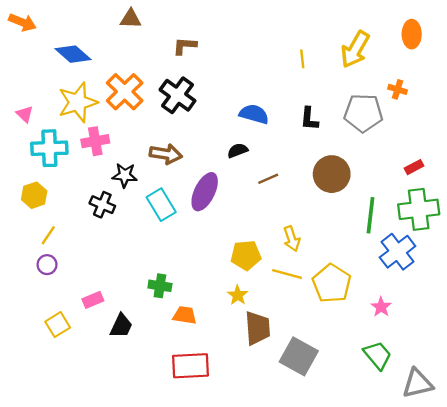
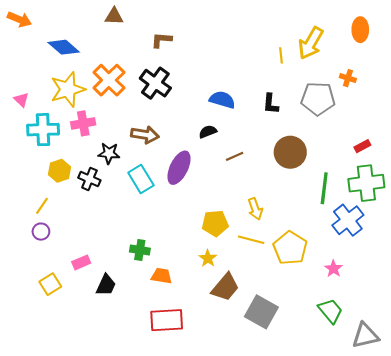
yellow line: (302, 59) -> (281, 55), moved
yellow hexagon: (34, 195) -> (60, 171), moved
brown trapezoid: (258, 328) -> (225, 287), turned 44

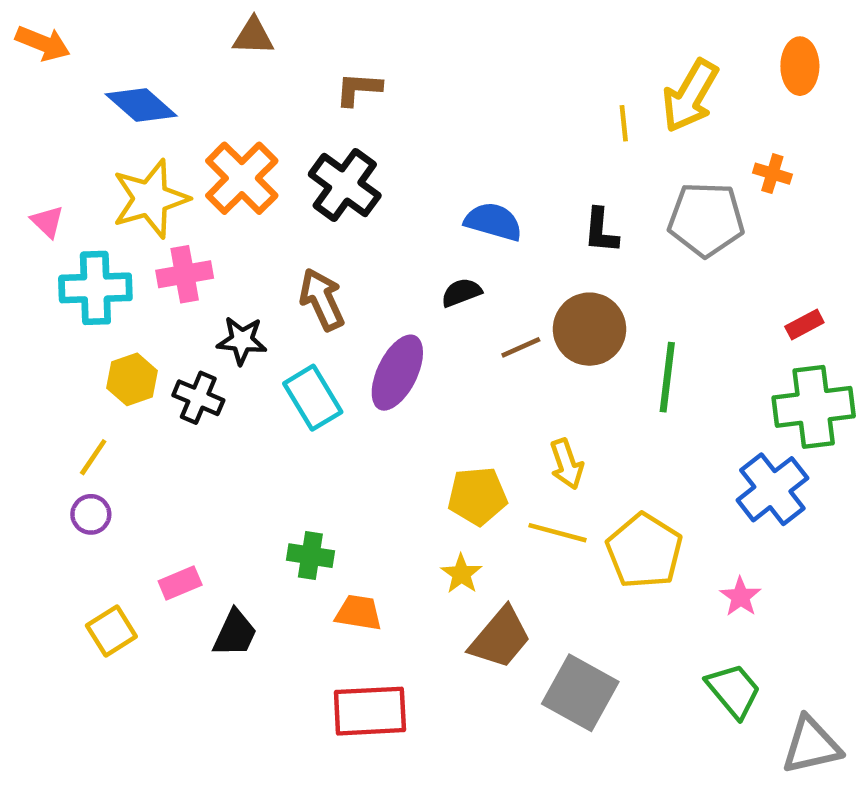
brown arrow: (145, 135) -> (322, 299), turned -124
brown circle: (290, 152) -> (589, 329), moved
green line: (324, 188) -> (667, 377), moved

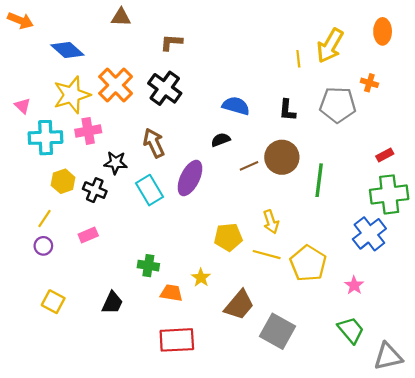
yellow star: (461, 574) -> (201, 278), moved
pink rectangle: (180, 583) -> (88, 235), moved
yellow square: (111, 631) -> (53, 302), turned -30

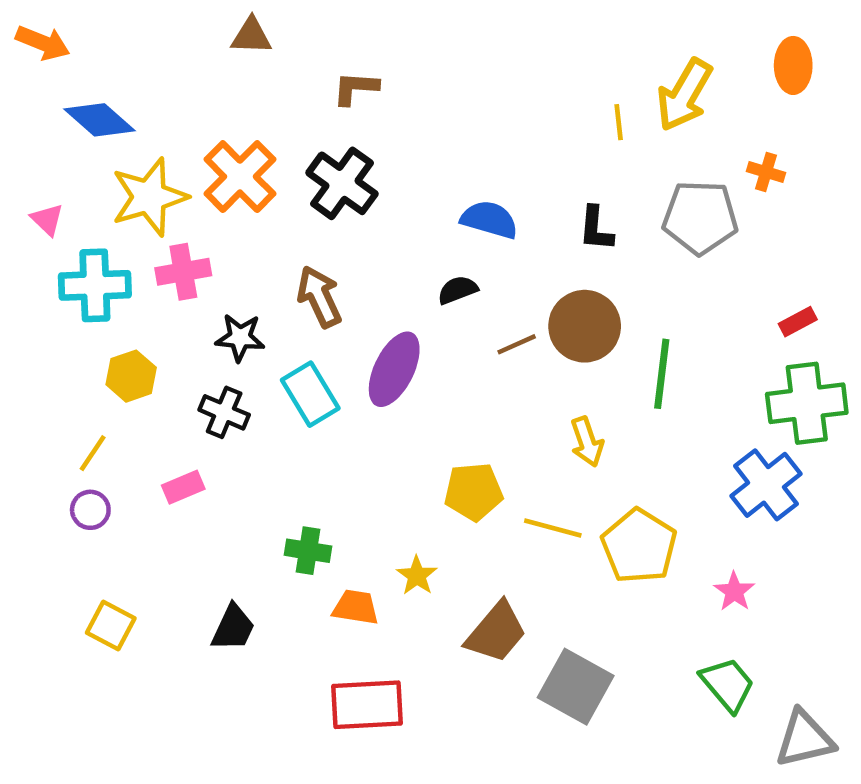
blue diamond: (67, 50) -> (99, 120), moved
black cross: (95, 190) -> (224, 412), moved
yellow arrow: (271, 222) -> (587, 442), moved

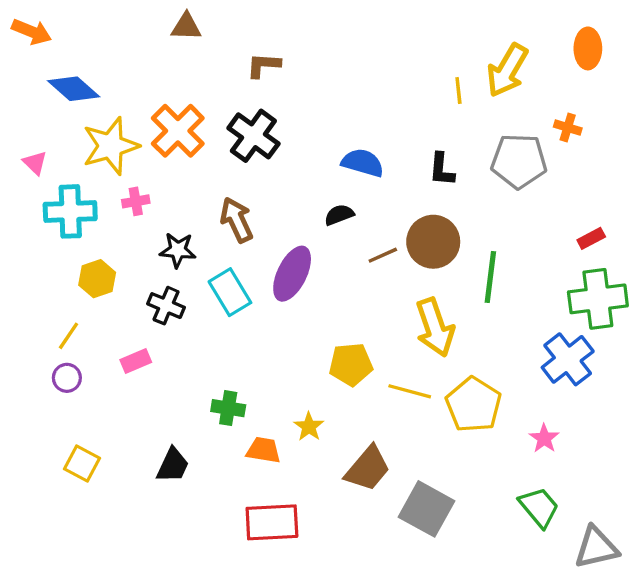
pink cross: (183, 272) -> (136, 201), size x0.7
yellow arrow: (587, 442) -> (435, 327), size x1.6

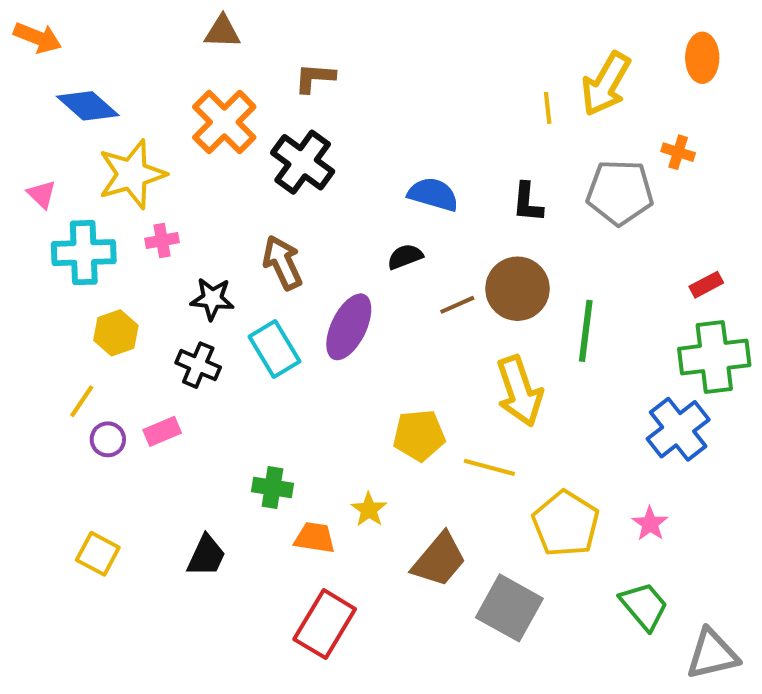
orange cross: (178, 131) -> (224, 122), moved
purple circle: (67, 378) -> (108, 439), moved
yellow pentagon: (474, 405) -> (566, 524), moved
red rectangle: (272, 522) -> (325, 624), turned -56

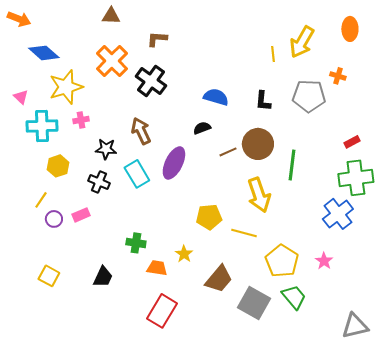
green trapezoid: (644, 606) -> (294, 297), moved

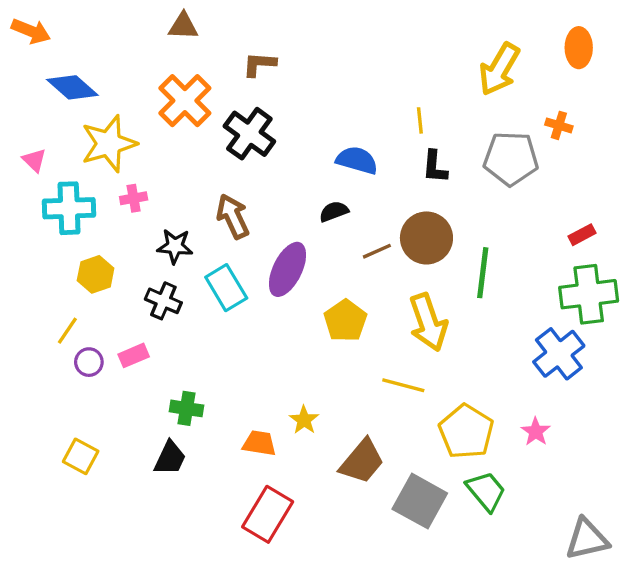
yellow line: (273, 54) -> (420, 120), moved
yellow pentagon: (209, 217) -> (345, 321), moved, turned -30
green cross: (136, 243) -> (187, 408), moved

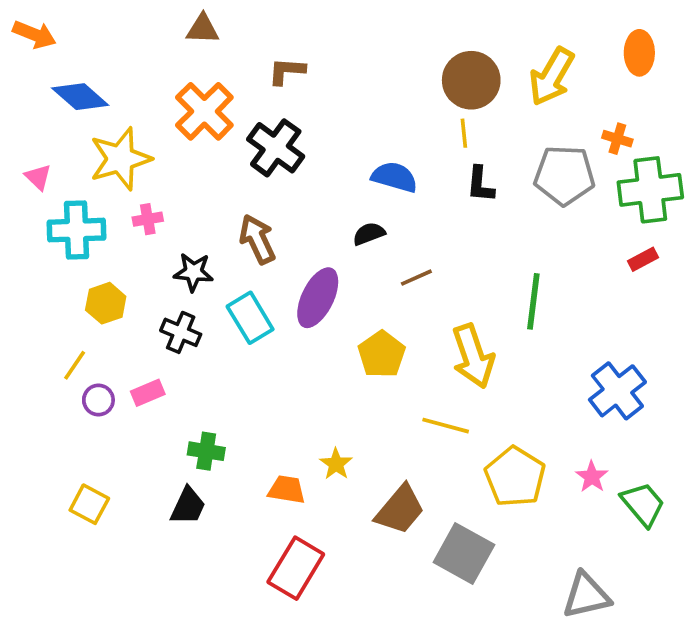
brown circle: (426, 238) -> (471, 80), moved
green cross: (589, 294) -> (650, 190), moved
green trapezoid: (486, 491) -> (643, 504), moved
gray triangle: (587, 539) -> (586, 596), moved

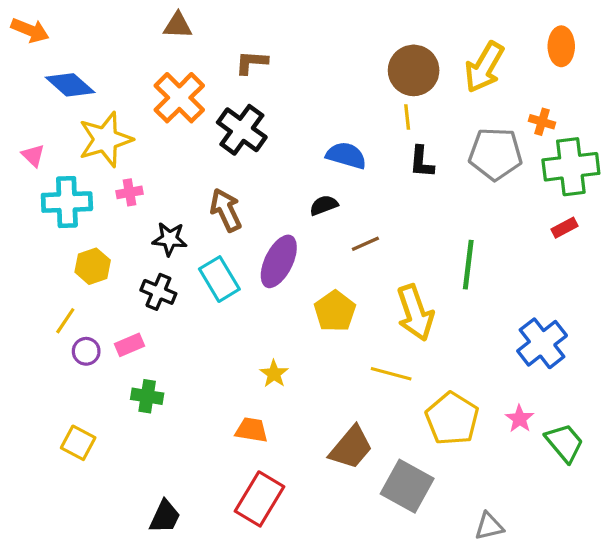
green cross: (206, 451) -> (147, 396), moved
yellow star: (336, 464) -> (274, 374), moved
black trapezoid: (188, 506) -> (165, 517), moved
gray triangle: (586, 596) -> (489, 526), moved, size x0.7

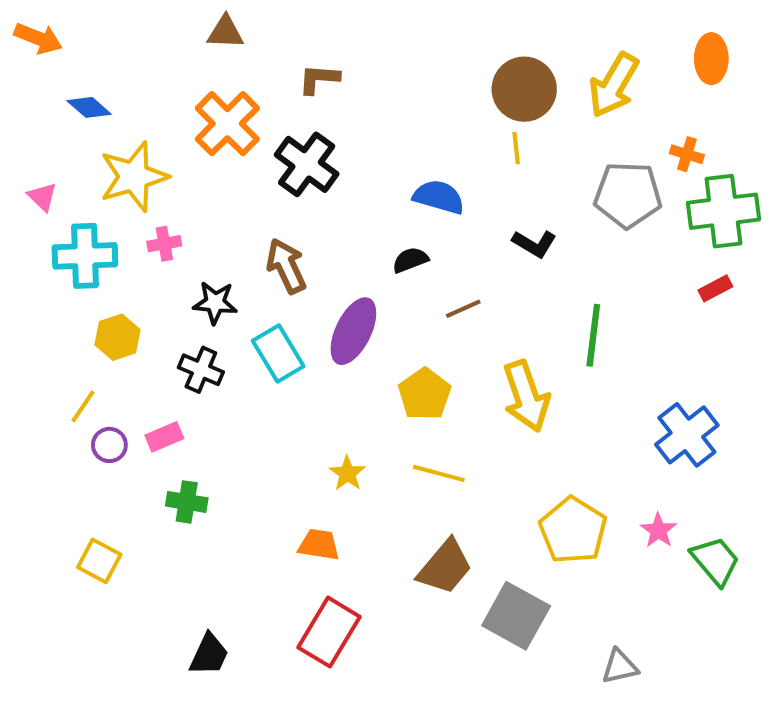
blue diamond: (70, 85) -> (89, 107), size x0.7
black L-shape: (422, 162) -> (534, 244), moved, turned -64
yellow line: (391, 374) -> (439, 473), moved

